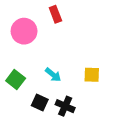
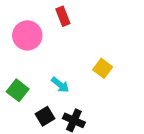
yellow square: (92, 75) -> (103, 68), moved, turned 35
black square: (40, 102) -> (45, 116), turned 35

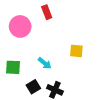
yellow square: (103, 68) -> (76, 51), turned -32
green square: (18, 90) -> (13, 67), turned -35

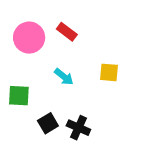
red rectangle: (47, 12) -> (67, 32), moved, turned -32
cyan arrow: (45, 63) -> (64, 77), moved

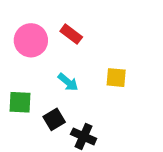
black square: (48, 123) -> (54, 119), moved

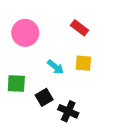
red rectangle: (71, 34) -> (80, 28), moved
yellow square: (116, 78) -> (83, 63), moved

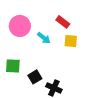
yellow square: (83, 63) -> (71, 41), moved
cyan arrow: (56, 67) -> (44, 38), moved

